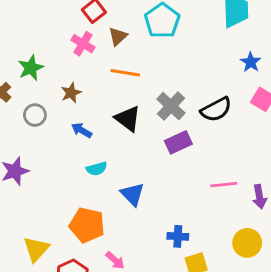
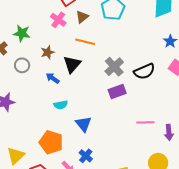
green star: (31, 68) -> (22, 33), turned 30
black triangle: (128, 119) -> (72, 64), moved, turned 30
blue cross: (178, 236) -> (86, 156), moved, turned 32

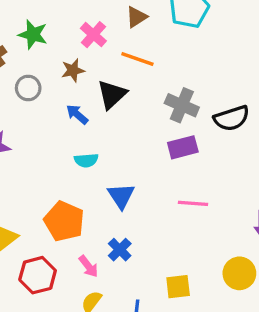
pink cross: (58, 20) -> (93, 35), moved
gray cross: (114, 67) -> (182, 105), turned -30
pink line: (145, 122) -> (193, 203), moved

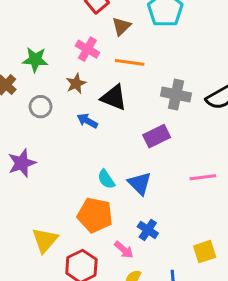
black triangle: (112, 95) -> (114, 98), turned -44
purple rectangle: (183, 147) -> (157, 136), moved
cyan semicircle: (86, 160) -> (106, 179), moved, turned 72

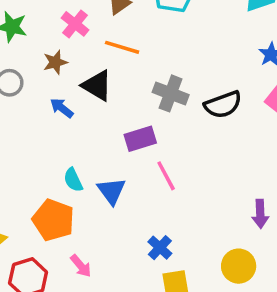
pink line: (203, 177) -> (166, 176), moved, turned 60
blue cross: (148, 230) -> (160, 248), moved

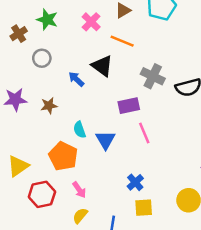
brown star: (55, 62) -> (49, 106), moved

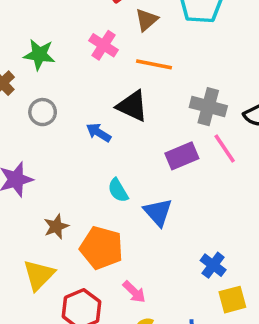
brown star: (49, 106) -> (56, 226), moved
cyan semicircle: (80, 130) -> (118, 190), moved
pink line: (144, 133) -> (225, 149), moved

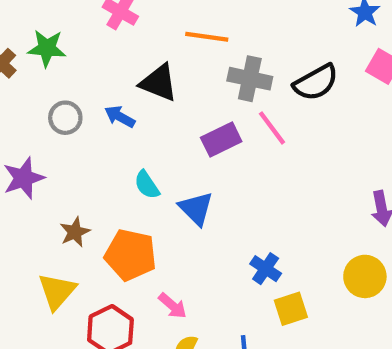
green star: (39, 55) -> (47, 48), moved
orange line: (154, 64) -> (207, 37), moved
gray circle: (43, 112) -> (65, 118), moved

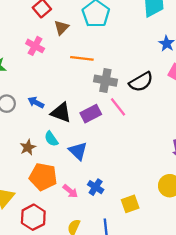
black triangle: (159, 83) -> (61, 112), moved
brown star: (75, 232) -> (28, 147), moved
blue cross: (266, 269) -> (96, 187), moved
pink arrow: (173, 306) -> (70, 191), moved

